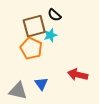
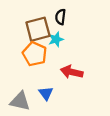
black semicircle: (54, 15) -> (60, 17), turned 56
red arrow: (78, 75) -> (72, 72), moved

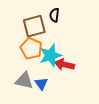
cyan star: (56, 39) -> (50, 55), moved, size x1.6
gray triangle: (20, 101) -> (24, 81), moved

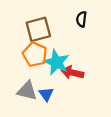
black semicircle: (54, 15) -> (81, 19), moved
cyan star: (50, 55) -> (56, 62), turned -30

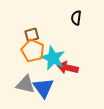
brown square: (38, 29) -> (32, 35), moved, size x0.6
blue triangle: (46, 94) -> (43, 88), size x1.5

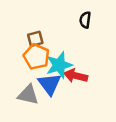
cyan star: (53, 58) -> (59, 65), turned 30
blue triangle: (43, 88) -> (50, 84), moved

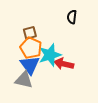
blue triangle: (50, 84) -> (30, 65), moved

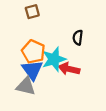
black semicircle: (72, 17) -> (78, 38), moved
brown square: (30, 33) -> (32, 12), moved

